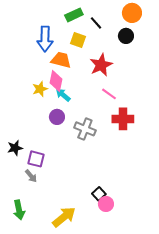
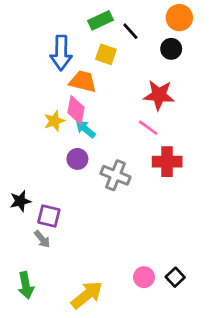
red star: (101, 65) -> (159, 95), moved, turned 30
black square: (99, 194) -> (175, 277), moved

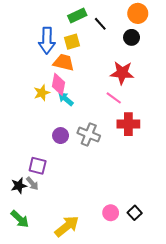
yellow square: (106, 54) -> (72, 42), moved, turned -35
purple circle: (77, 159) -> (61, 136), moved
black star: (20, 201) -> (19, 186), moved
green arrow: (26, 285) -> (20, 219), turned -36

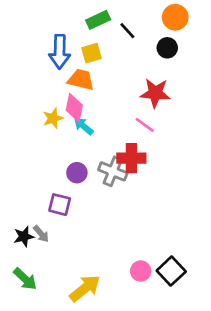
red cross: (128, 124) -> (131, 158), moved
purple square: (38, 166) -> (60, 205), moved
black square: (135, 213) -> (171, 271), size x1.5

